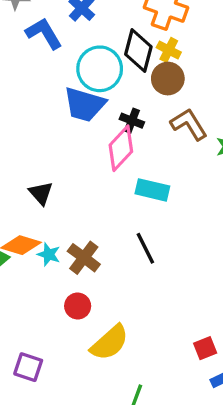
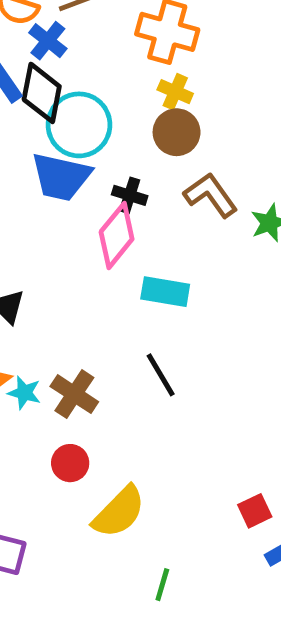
black diamond: (138, 51) -> (42, 93), moved

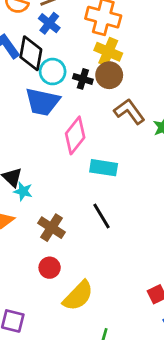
blue cross: (48, 41) -> (49, 23), moved
yellow cross: (175, 92) -> (108, 52), size x1.4
cyan circle: (79, 125) -> (53, 72), size x0.7
black cross: (130, 195) -> (83, 79), moved
cyan star: (24, 393) -> (23, 191), moved

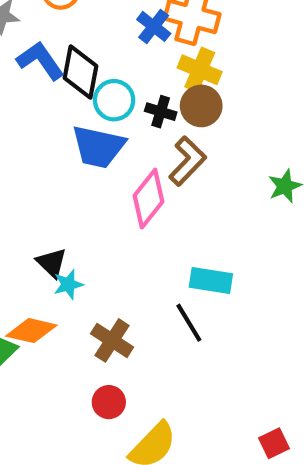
blue cross: (49, 23) -> (154, 26), moved
brown L-shape: (129, 111) -> (187, 161), moved, turned 80
cyan rectangle: (104, 168) -> (211, 281), moved
cyan star: (23, 191) -> (68, 284), turned -30

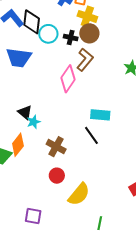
blue trapezoid: (98, 147) -> (19, 58), moved
orange diamond: (31, 331) -> (18, 145), turned -60

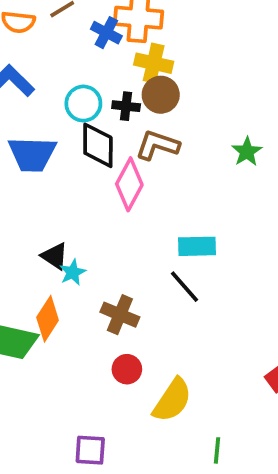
black diamond: (32, 22) -> (98, 145), moved
brown L-shape: (85, 60) -> (157, 145), turned -105

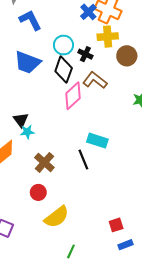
yellow cross: (154, 63) -> (108, 37), turned -36
brown circle: (161, 95) -> (127, 56), moved

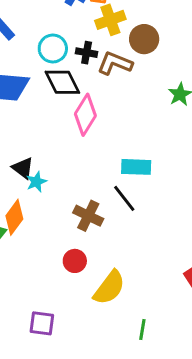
black diamond: (64, 70) -> (62, 82), turned -30
brown L-shape: (95, 80) -> (115, 63), moved
brown cross: (44, 162) -> (88, 216), moved

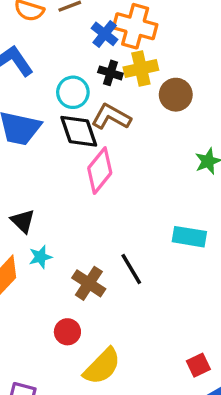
black cross: (87, 53) -> (110, 73), moved
brown L-shape: (115, 63) -> (111, 117), moved
cyan rectangle: (136, 167) -> (189, 237), moved
cyan star: (36, 182) -> (40, 257), moved

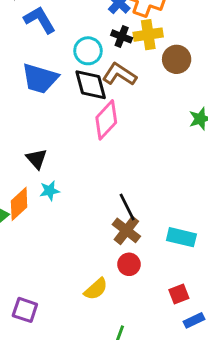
cyan rectangle: (189, 237) -> (181, 237), moved
brown cross: (89, 283) -> (126, 230), moved
red circle: (67, 332) -> (129, 264), moved
yellow semicircle: (102, 366) -> (96, 289), size x0.7

